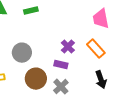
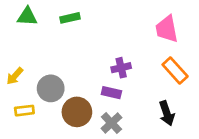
purple cross: (68, 47) -> (121, 68), turned 32
orange rectangle: (96, 49) -> (175, 70), moved
gray circle: (22, 53) -> (51, 88), moved

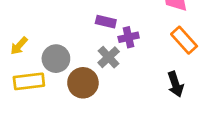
purple rectangle: (111, 93) -> (106, 22), moved
yellow rectangle: (24, 111) -> (29, 81), size x1.5
gray cross: (111, 123) -> (109, 57), moved

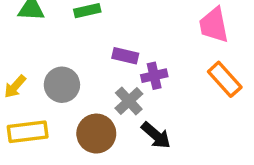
gray circle: (56, 59) -> (62, 85), moved
black arrow: (176, 84) -> (156, 135), moved, turned -30

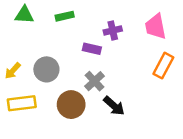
purple cross: (154, 76) -> (113, 30), moved
orange rectangle: (225, 79) -> (163, 66), turned 70

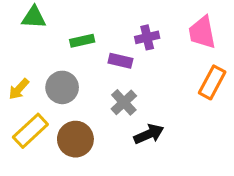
green rectangle: (65, 16) -> (82, 41), moved
yellow rectangle: (22, 103) -> (30, 131), turned -36
brown circle: (71, 105) -> (75, 139), moved
black arrow: (114, 106) -> (149, 134), turned -65

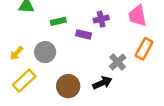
gray cross: (124, 102) -> (118, 62), moved
brown circle: (75, 139) -> (68, 86), moved

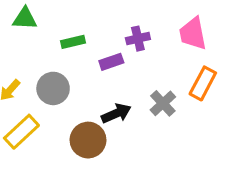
purple rectangle: (84, 34) -> (111, 62), turned -32
black arrow: (102, 83) -> (116, 113), moved

